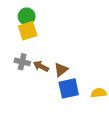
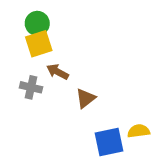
brown arrow: (41, 66) -> (58, 72), moved
blue square: (69, 88) -> (109, 142), moved

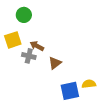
yellow square: (39, 44) -> (13, 40), moved
gray cross: (31, 87) -> (29, 56), moved

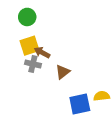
yellow square: (13, 40) -> (29, 46), moved

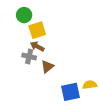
yellow square: (29, 46) -> (37, 30), moved
brown triangle: (63, 72) -> (47, 67), moved

